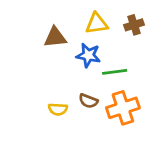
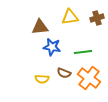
blue star: (88, 55) -> (52, 47), moved
orange cross: (123, 108) -> (89, 78), turned -35

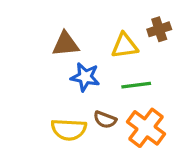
yellow triangle: (70, 17) -> (125, 46), moved
yellow semicircle: (42, 79) -> (69, 129), size x1.5

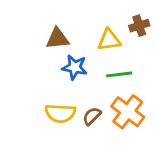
brown semicircle: (105, 120) -> (92, 116), moved, turned 114

